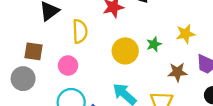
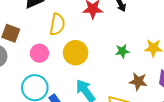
yellow circle: (125, 51) -> (76, 53), moved

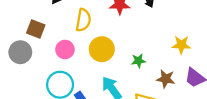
green star: (122, 51) -> (138, 61), moved

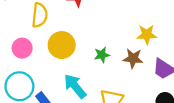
brown star: (166, 79) -> (133, 58), moved

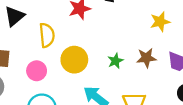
yellow star: (147, 35) -> (160, 22), moved

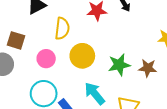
green star: (115, 61) -> (119, 65), size x1.5

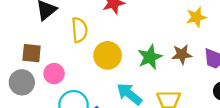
pink circle: (46, 59) -> (54, 74), moved

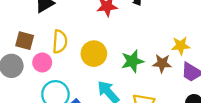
yellow star: (196, 17) -> (181, 46), moved
yellow semicircle: (79, 30) -> (60, 42), moved

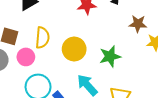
brown star: (162, 63) -> (138, 24), moved

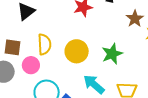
brown star: (138, 24) -> (135, 19), turned -30

